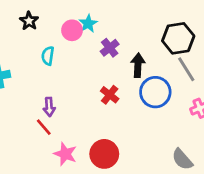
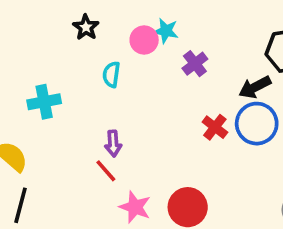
cyan star: (88, 24) -> (166, 31), turned -30
black arrow: (138, 65) -> (255, 87), moved, turned -120
red cross: (110, 95) -> (215, 127), moved

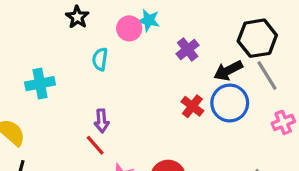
purple cross: (195, 64) -> (188, 49), moved

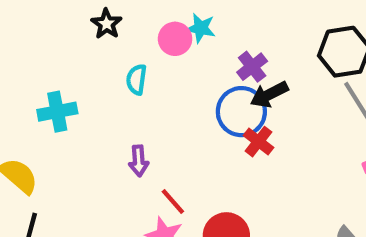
black arrow: (228, 71) -> (269, 94), moved
blue circle: (230, 103) -> (241, 112), moved
red line: (95, 145) -> (173, 202), moved

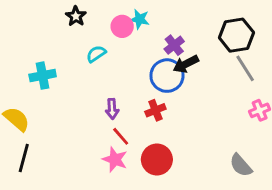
cyan semicircle: (136, 79) -> (96, 54), turned 48
red cross: (259, 142) -> (155, 110), moved, turned 30
purple arrow: (139, 161) -> (112, 109), moved

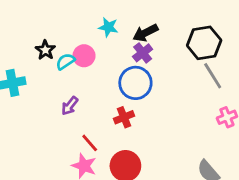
black star: (76, 16) -> (45, 50), moved
pink circle: (122, 26) -> (84, 56), moved
black arrow: (186, 64) -> (145, 33), moved
purple arrow: (112, 109) -> (70, 106), moved, turned 42

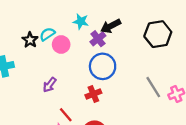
purple cross: (143, 53) -> (98, 39), moved
cyan semicircle: (65, 61) -> (47, 34), moved
gray line: (213, 76) -> (153, 87), moved

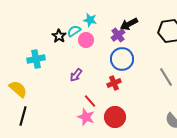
cyan star: (81, 21) -> (90, 20), moved

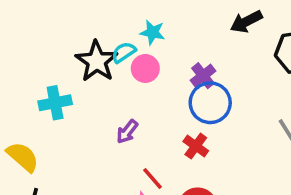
black arrow: (129, 24) -> (246, 22), moved
purple cross: (118, 35) -> (203, 76), moved
black star: (59, 36) -> (97, 61), size x1.6
red cross: (114, 83) -> (196, 146), turned -32

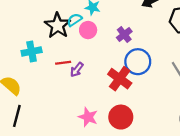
blue circle: (210, 103) -> (138, 62), moved
red cross: (196, 146) -> (120, 79), size x1.5
red line: (152, 178) -> (63, 63), moved, turned -56

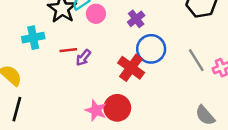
red circle: (121, 117) -> (117, 108), moved

